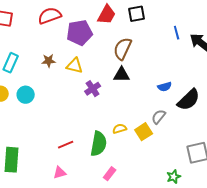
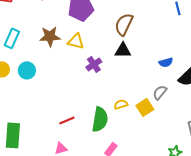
brown star: (49, 61) -> (50, 36), size x1.5

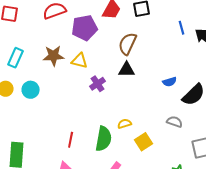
gray semicircle: (160, 92) -> (175, 122), moved, turned 70
yellow square: (145, 107) -> (144, 142), moved
red line: (67, 120) -> (71, 140), turned -56

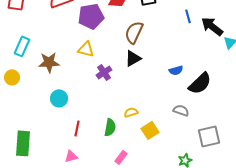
brown star: (54, 56) -> (49, 62), moved
black triangle: (127, 70) -> (133, 58), turned -30
cyan circle: (31, 90) -> (59, 98), moved
green semicircle: (104, 139) -> (110, 127), size x0.7

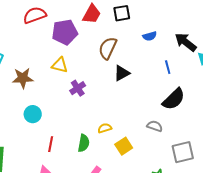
blue line: (188, 16) -> (168, 67), moved
black triangle: (133, 58) -> (122, 73), moved
blue semicircle: (176, 70) -> (150, 36), moved

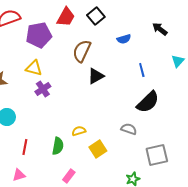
black square: (122, 13) -> (96, 16), turned -30
black arrow: (186, 42) -> (160, 29), moved, size x0.7
purple cross: (78, 88) -> (43, 89), moved

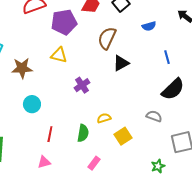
purple cross: (43, 89) -> (82, 85), moved

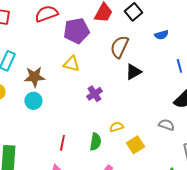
cyan circle: (32, 104) -> (33, 101), moved

